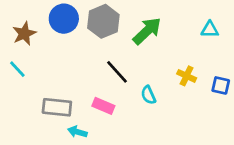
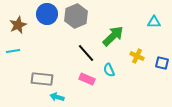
green arrow: (147, 31) -> (113, 36), moved
cyan line: (17, 69) -> (13, 51), turned -56
pink rectangle: (103, 106) -> (87, 79), moved

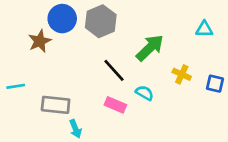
brown star: (18, 25) -> (40, 41), moved
cyan line: (13, 51) -> (16, 86), moved
cyan semicircle: (109, 70) -> (145, 93), turned 144
cyan arrow: (57, 97) -> (75, 129), turned -128

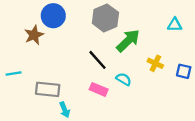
gray hexagon: (101, 21) -> (105, 18), moved

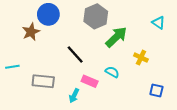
cyan triangle: (175, 25) -> (158, 23), turned 32
black line: (98, 60) -> (75, 54), moved
blue square: (184, 71) -> (156, 91), moved
cyan arrow: (65, 110) -> (74, 96), moved, turned 48

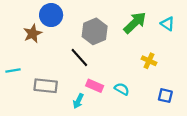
gray hexagon: (96, 16) -> (95, 31), moved
green arrow: (116, 37) -> (135, 23), moved
cyan semicircle: (112, 72) -> (122, 89), moved

